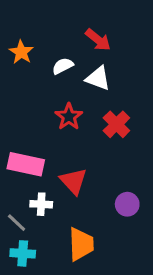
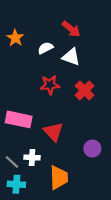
red star: (69, 117) -> (50, 85), turned 30
white cross: (41, 204) -> (32, 157), moved

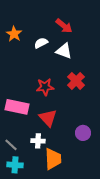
red star: (50, 85) -> (45, 87), moved
white cross: (32, 157) -> (38, 141), moved

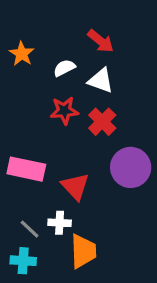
red cross: (76, 81) -> (102, 122), moved
red star: (45, 87) -> (64, 111), moved
purple circle: (83, 133) -> (131, 167), moved, size x1.6
gray line: (11, 145) -> (30, 229), moved

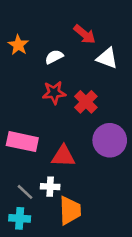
white triangle: (101, 81) -> (107, 58), moved
red triangle: (75, 186) -> (63, 156), turned -45

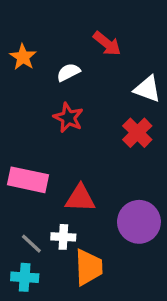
white triangle: (107, 58) -> (147, 89), moved
red star: (54, 93) -> (68, 118), turned 30
red cross: (86, 102) -> (137, 133), moved
purple circle: (110, 140) -> (139, 222), moved

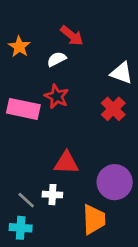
red arrow: (107, 44) -> (72, 36), moved
pink rectangle: (28, 180) -> (23, 109), moved
orange trapezoid: (89, 267) -> (94, 219), moved

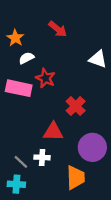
white semicircle: (57, 59) -> (26, 58), moved
red cross: (113, 109) -> (76, 106), moved

